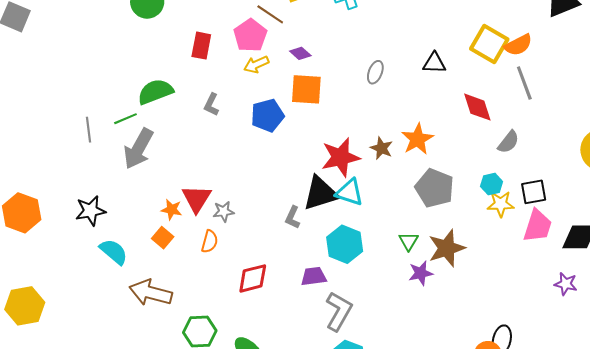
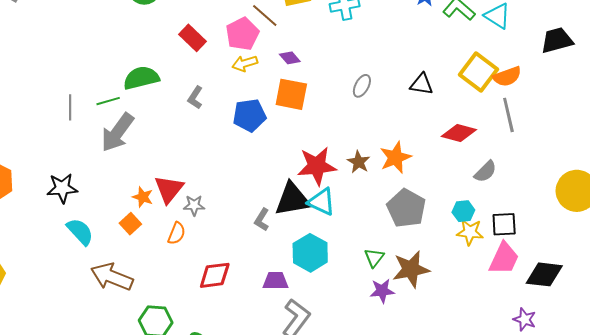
red rectangle: (201, 46) -> (192, 38), turned -64
red diamond: (477, 107) -> (459, 133), turned -64

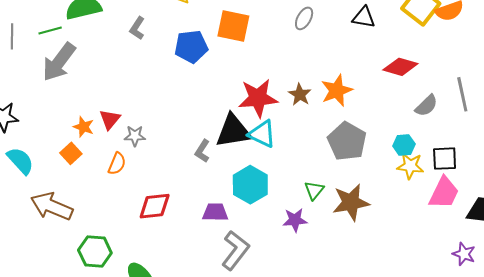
gray line: (508, 115) -> (462, 94), moved
red triangle: (169, 189) -> (110, 119), size x0.7
purple star: (382, 291) -> (295, 220), moved

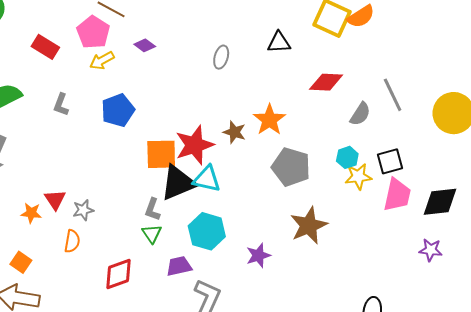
orange square: (233, 26) -> (161, 154), moved
orange square: (71, 153) -> (21, 262), moved
green triangle: (314, 190) -> (152, 234), moved

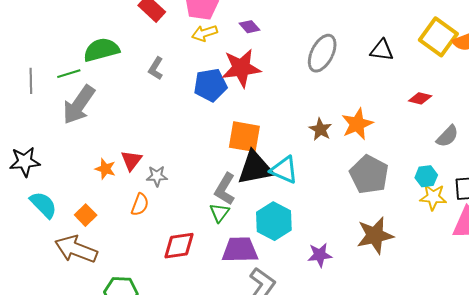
gray ellipse: (221, 57) -> (322, 53), size x1.6
red diamond: (326, 82) -> (420, 98), size x0.7
red star: (194, 145) -> (241, 68), moved
gray L-shape: (152, 209) -> (225, 189), size x1.4
purple trapezoid: (179, 266) -> (240, 250), size x1.4

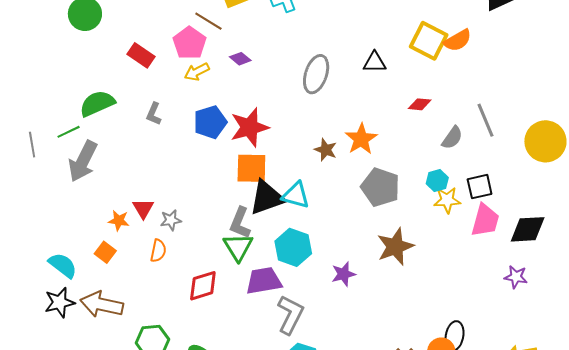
red star: (241, 68) -> (249, 127), moved
black star: (25, 162) -> (60, 302), moved
green triangle: (220, 213) -> (238, 247), size x1.5
orange square: (86, 215) -> (105, 252), moved

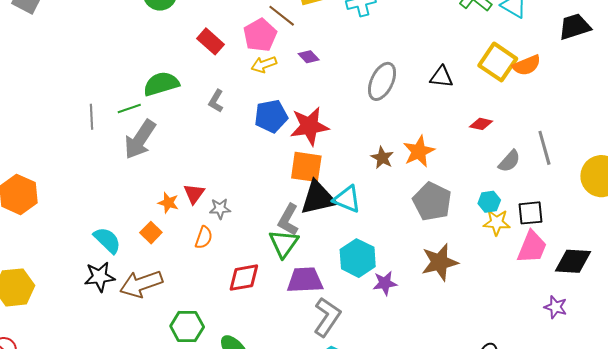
cyan hexagon: (293, 247) -> (358, 258), moved
brown arrow: (102, 304) -> (141, 284), turned -39

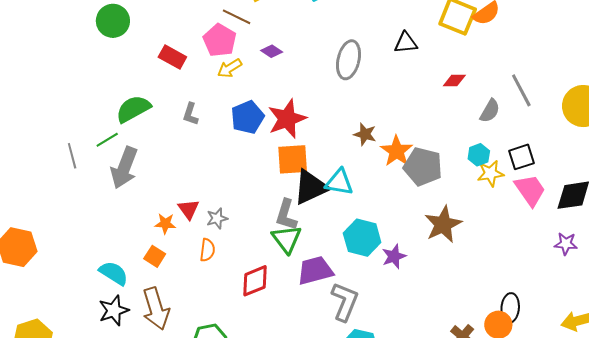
orange star: (419, 151) -> (397, 151), moved
pink trapezoid: (532, 247) -> (530, 190), turned -45
brown arrow: (141, 284) -> (156, 309), turned -75

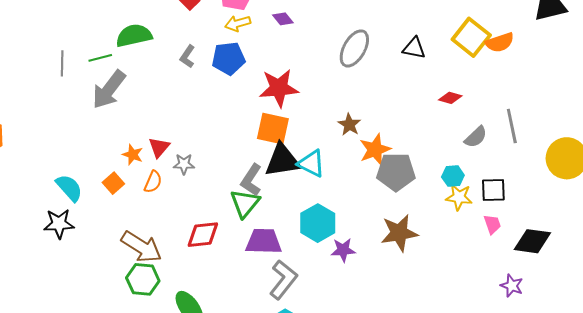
blue pentagon: (247, 117) -> (229, 58), moved
gray pentagon: (423, 167) -> (396, 172), turned -30
pink trapezoid: (530, 190) -> (492, 224), size x0.6
orange semicircle: (207, 250) -> (153, 182), moved
brown arrow: (156, 309) -> (141, 247), moved, turned -57

